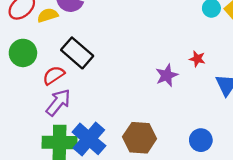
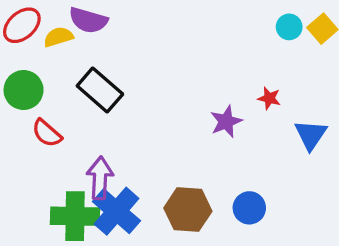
red semicircle: (54, 75) -> (47, 133), moved, turned -105
purple arrow: (58, 102) -> (100, 178), moved, turned -36
blue circle: (201, 140) -> (249, 208), moved

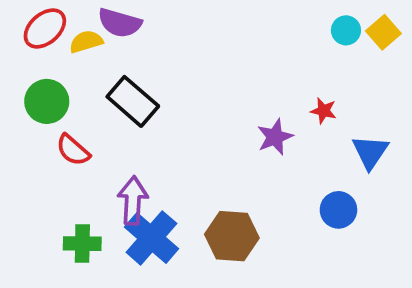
blue circle: (249, 208) -> (338, 210), moved
green cross: (75, 216) -> (82, 244), moved, size x0.7

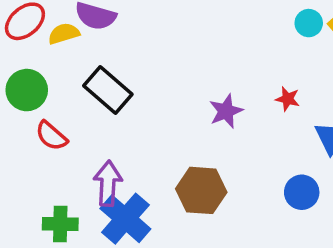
purple star: (275, 137) -> (226, 111), moved
brown hexagon: (232, 236) -> (201, 190), moved

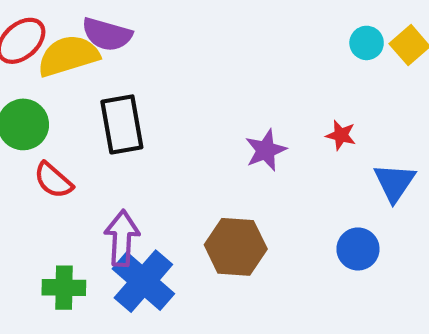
yellow semicircle: (64, 34) -> (68, 56), size x1.6
black rectangle: (108, 90) -> (122, 124), turned 39

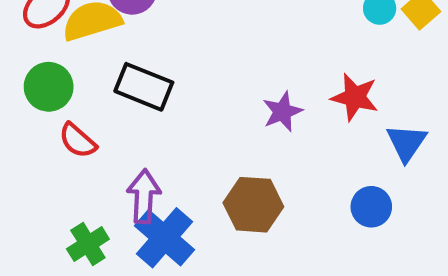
black rectangle: (122, 124) -> (144, 87), turned -58
red star: (341, 135) -> (355, 97), size x1.6
green cross: (64, 288) -> (88, 244), turned -33

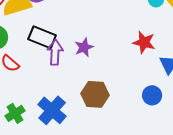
purple star: (282, 112) -> (84, 47), moved
purple arrow: (144, 196) -> (55, 52), moved

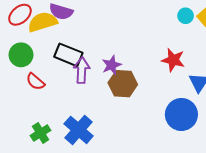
brown hexagon: (95, 94) -> (123, 84), moved
blue circle: (152, 95) -> (181, 114), size x1.6

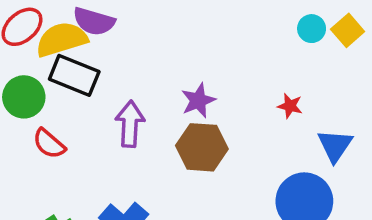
black rectangle: (68, 55) -> (74, 75), moved
red star: (173, 60) -> (290, 106), size x0.6
purple star: (111, 65) -> (198, 101), moved

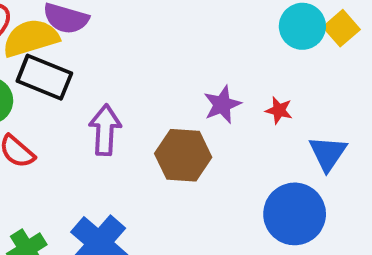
cyan circle: (312, 29) -> (302, 26), size x1.5
purple star: (198, 101) -> (222, 104), moved

